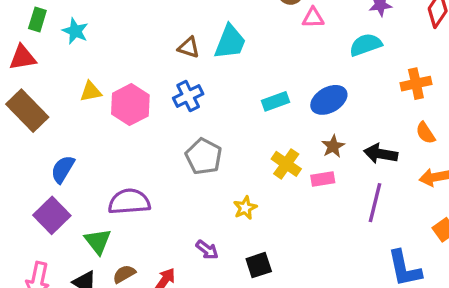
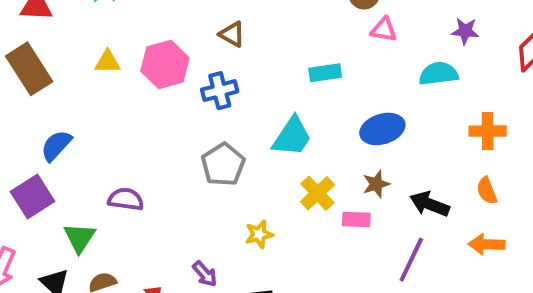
cyan trapezoid: (230, 42) -> (292, 137), moved
cyan rectangle: (276, 101) -> (325, 73), moved
pink hexagon: (130, 105) -> (165, 64), moved
purple semicircle: (129, 202) -> (126, 199), size x0.7

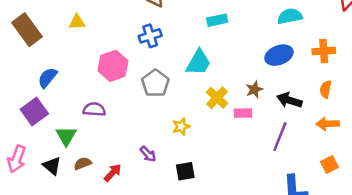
pink hexagon: (165, 64) -> (113, 66), moved
blue ellipse: (382, 129) -> (279, 55), moved
orange semicircle: (487, 191) -> (326, 89), turned 36

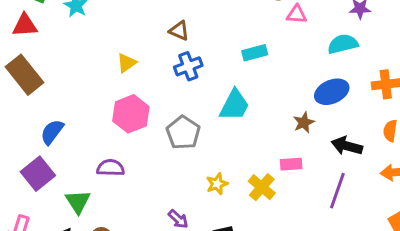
yellow triangle: (77, 22) -> (127, 63), moved, turned -30
blue cross: (150, 36) -> (188, 66), moved
brown star: (254, 89) -> (304, 122), moved
yellow cross: (217, 98) -> (262, 187), moved

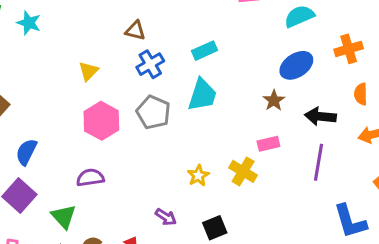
cyan rectangle: (255, 53) -> (204, 51), moved
gray pentagon: (183, 133) -> (153, 112), moved

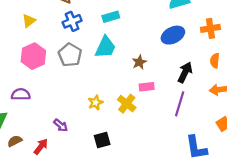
brown star: (274, 100) -> (139, 62), moved
black arrow: (320, 116) -> (185, 72), turned 102
purple arrow: (166, 217) -> (61, 125), moved

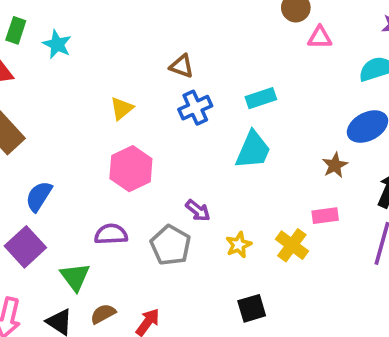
gray pentagon: (70, 55) -> (171, 245), moved
brown star: (139, 62) -> (335, 165), moved
purple arrow: (61, 125) -> (198, 210), moved

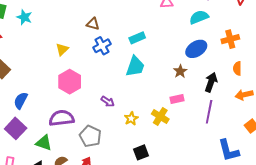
purple semicircle: (111, 234) -> (62, 118), size x1.4
gray pentagon: (171, 245) -> (90, 136), moved
green triangle: (75, 277) -> (44, 143), turned -30

